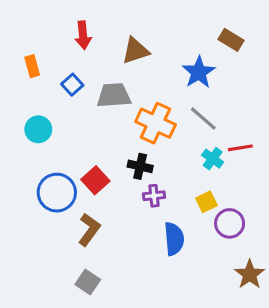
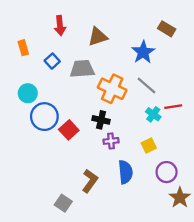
blue circle: (57, 193) -> (44, 117), moved
purple circle: (230, 223) -> (167, 172), moved
brown L-shape: (89, 230) -> (90, 181), moved

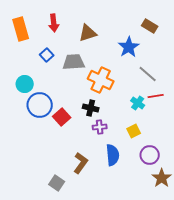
orange rectangle: (23, 48) -> (21, 29), moved, size x1.6
gray line: (147, 85) -> (148, 74), moved

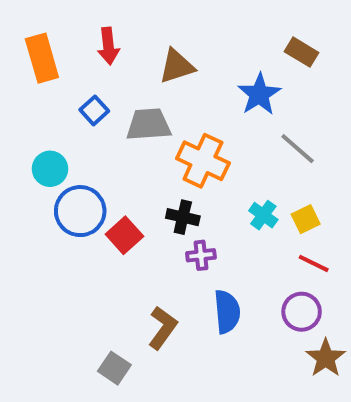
red line: (156, 96) -> (314, 263), moved, turned 35
cyan cross: (138, 103) -> (263, 215), moved
yellow square: (134, 131) -> (306, 219), moved

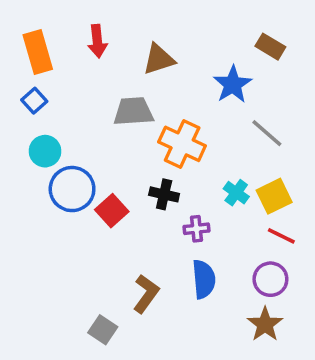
blue square: (94, 110) -> (34, 101), moved
yellow square: (306, 219) -> (274, 196), size x1.4
purple cross: (201, 255) -> (197, 229), moved
brown star: (326, 358) -> (265, 324), moved

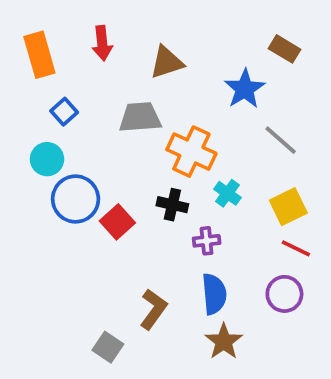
blue square: (34, 101) -> (64, 112), moved
cyan cross: (236, 193) -> (227, 193), moved
brown star: (265, 324) -> (224, 341), moved

